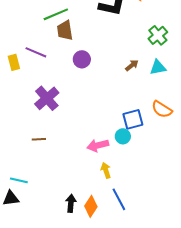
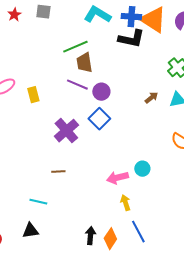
purple line: (36, 52) -> (77, 85), moved
blue square: (133, 119) -> (99, 119), moved, turned -30
cyan line: (19, 180) -> (38, 202), moved

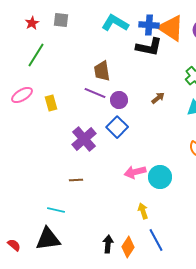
green line: (75, 47) -> (36, 55), moved, turned -35
brown arrow: (151, 98) -> (158, 98), moved
cyan circle: (142, 169) -> (160, 177), size x1.5
pink arrow: (117, 178) -> (135, 172), moved
black triangle: (30, 231) -> (48, 239), size x1.5

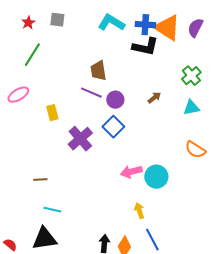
yellow rectangle: (51, 103) -> (52, 113), moved
brown line: (76, 180) -> (40, 180), moved

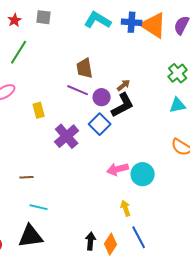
black L-shape: (145, 47) -> (123, 105), moved, turned -40
brown arrow: (154, 98) -> (124, 85), moved

